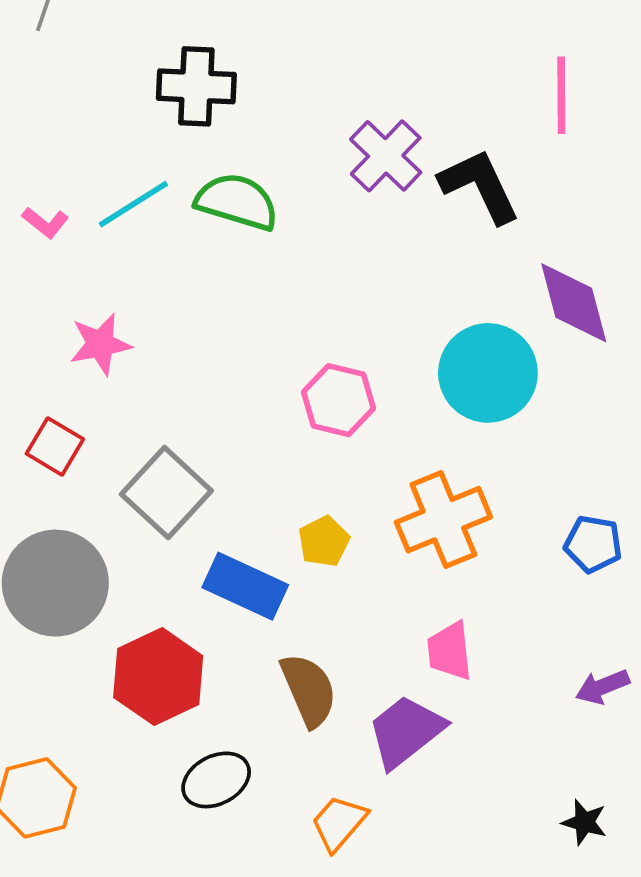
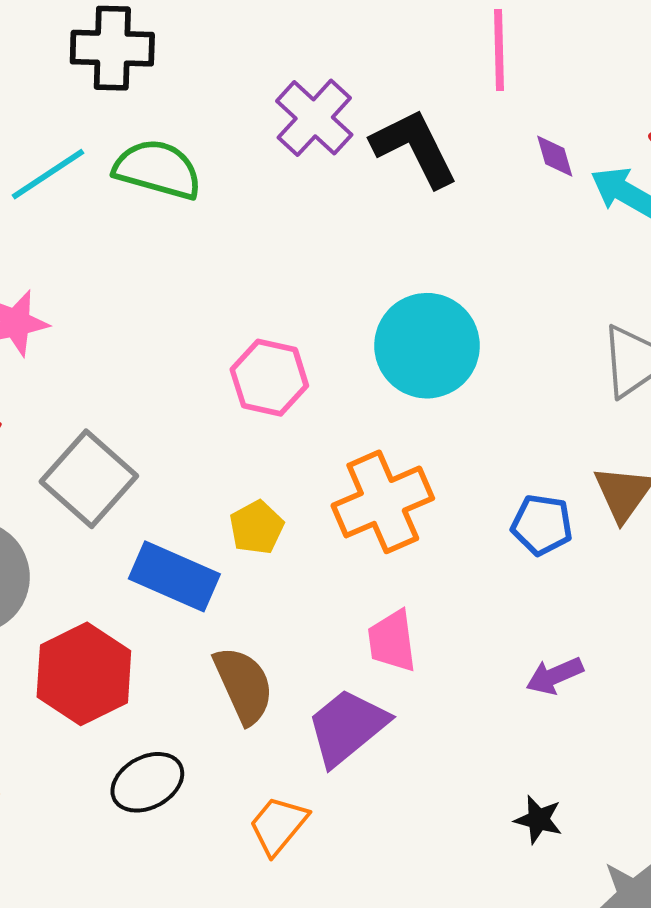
purple diamond: (574, 303) -> (555, 156), moved, size x0.5

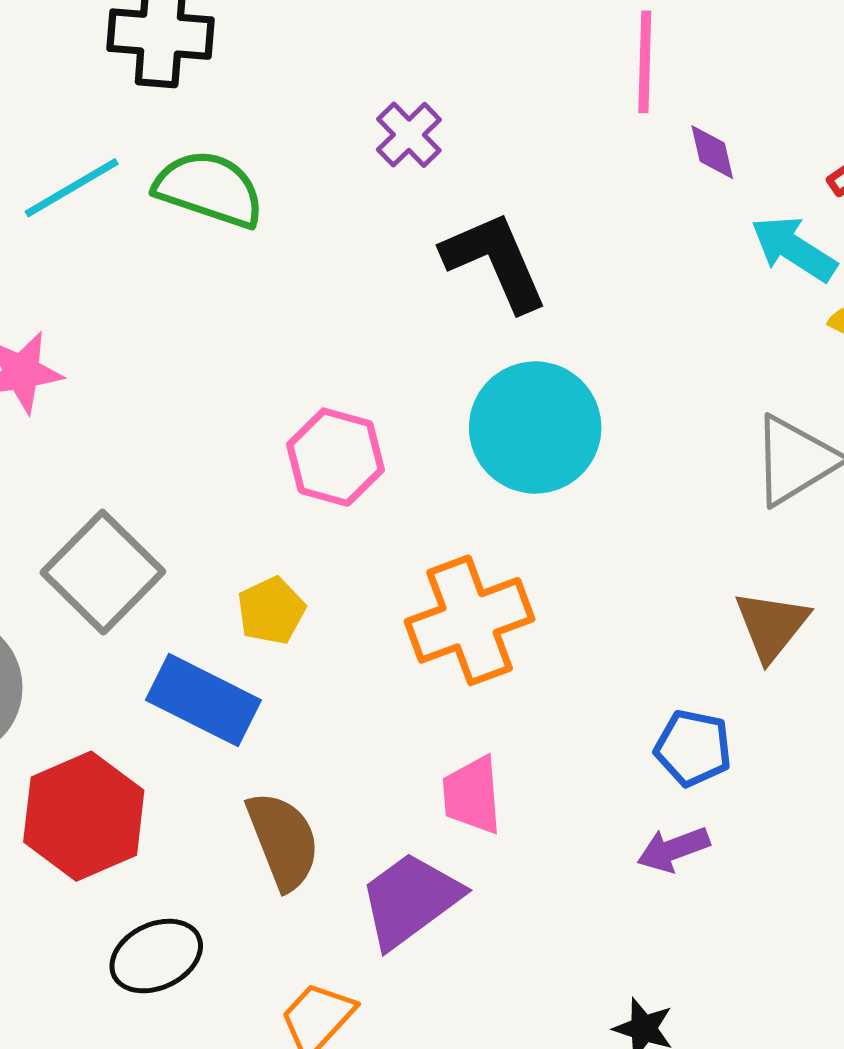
purple cross: (314, 118) -> (409, 135), size x0.7
black L-shape: (414, 148) -> (495, 261), moved
purple diamond: (555, 156) -> (712, 152), moved
blue pentagon: (542, 525) -> (693, 748), moved
yellow pentagon: (257, 527) -> (271, 611), moved

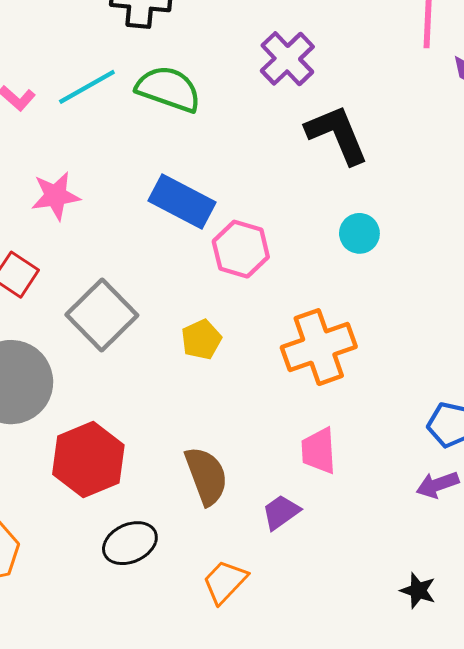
purple cross: (409, 135) -> (287, 59), size x1.4
cyan circle: (535, 427) -> (359, 233), size x0.5
blue rectangle: (203, 700) -> (182, 201), moved
purple trapezoid: (410, 900) -> (281, 512), size x0.6

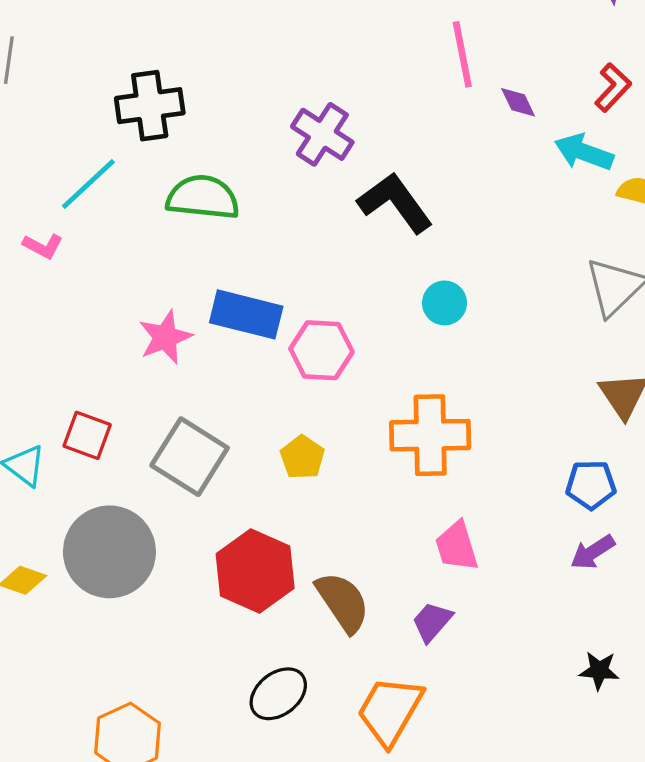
cyan line: (87, 87) -> (88, 184), moved
pink star: (56, 196) -> (165, 337), moved
orange cross: (319, 347) -> (430, 435), turned 32
red hexagon: (88, 460) -> (255, 571), moved
orange trapezoid: (225, 582) -> (390, 711), size x1.4

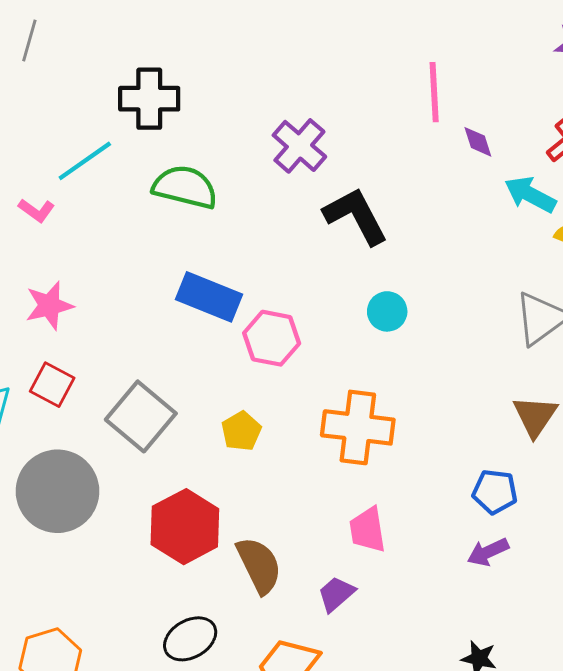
pink star: (165, 337) -> (49, 306), moved

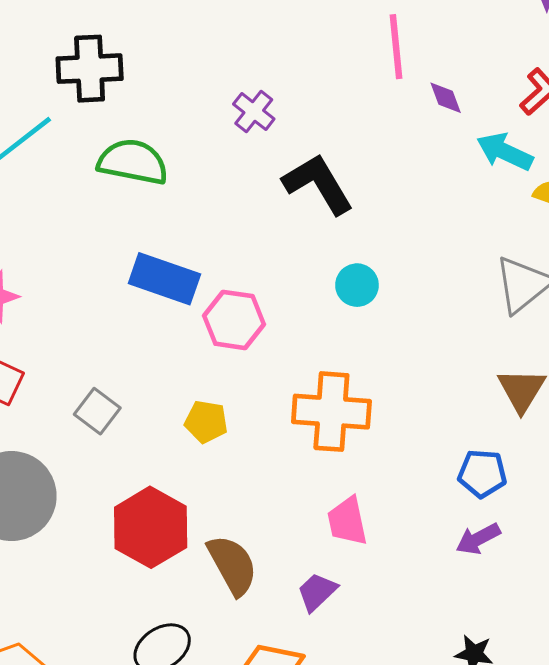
purple cross: (299, 146) -> (254, 112), size x0.7
gray square: (141, 416) -> (97, 411), size x0.6
yellow pentagon: (241, 431) -> (206, 422), turned -30

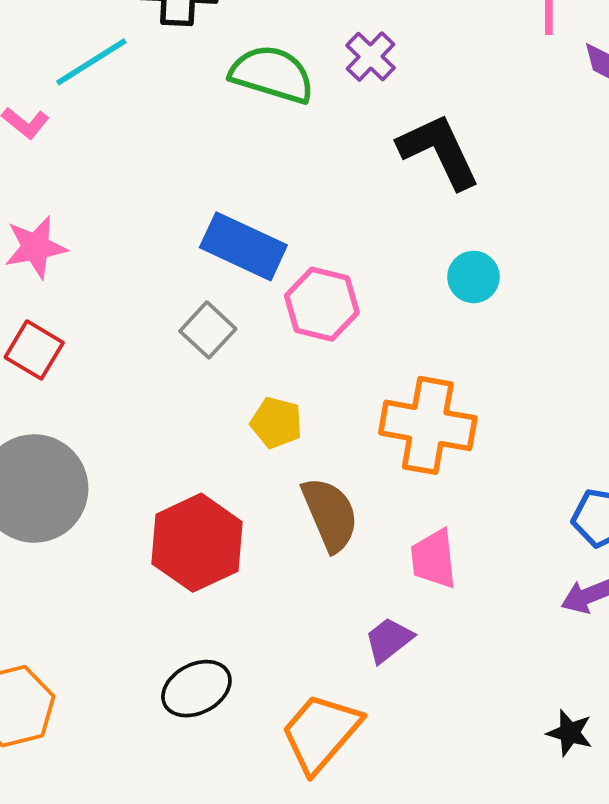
green semicircle: (133, 162) -> (272, 74), moved
gray square: (97, 411) -> (208, 330), moved
brown semicircle: (232, 565) -> (330, 514), moved

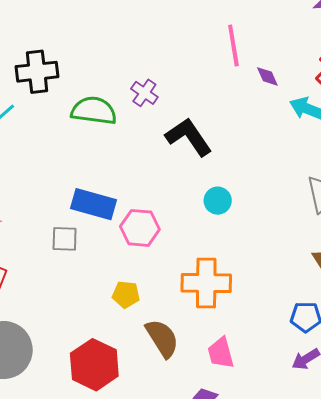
gray square: (208, 330) -> (65, 239), moved, turned -32

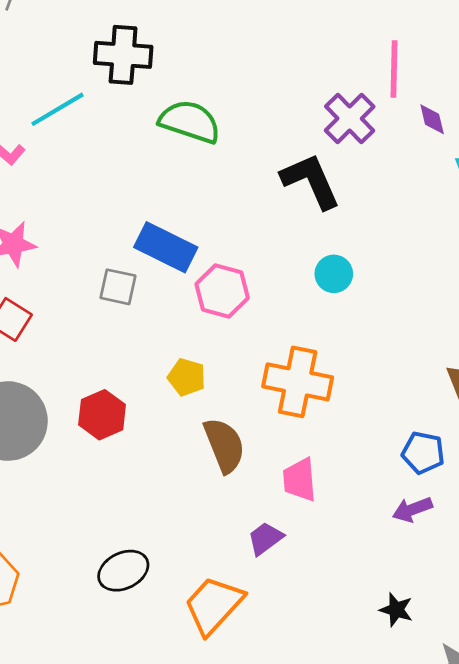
purple cross: (144, 93) -> (350, 119), moved, size x1.4
red hexagon: (94, 365) -> (102, 415), moved, size x0.7

